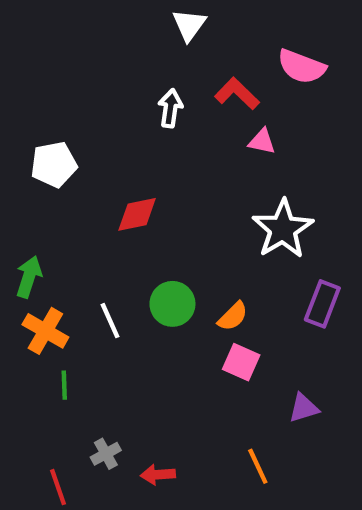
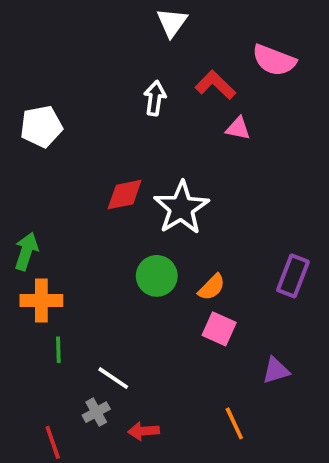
white pentagon: (54, 164) -> (41, 126), moved
white star: (283, 229) -> (181, 208), moved
white line: (110, 321) -> (113, 378), moved, turned -32
orange cross: (45, 331) -> (41, 301), turned -30

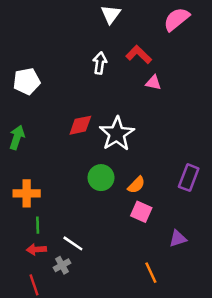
pink semicircle: (274, 60) -> (177, 19), moved, turned 120
green arrow: (26, 251) -> (17, 137), moved
red arrow: (143, 431) -> (36, 249), moved

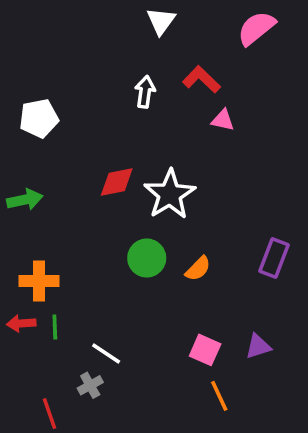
green arrow: (17, 137) -> (25, 200), turned 60
pink square: (141, 212) -> (205, 350), moved
red arrow: (36, 249) -> (21, 323), moved

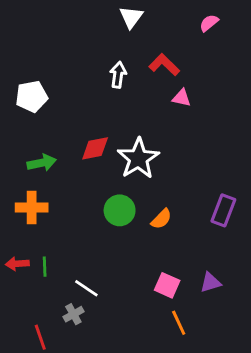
pink semicircle: (256, 28) -> (209, 23), size x0.6
green arrow: (25, 200) -> (42, 163), moved
orange cross: (39, 281) -> (32, 207), moved

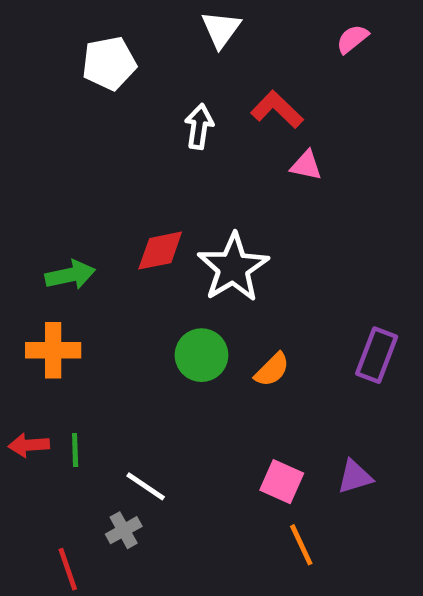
white pentagon: (32, 96) -> (109, 63), moved

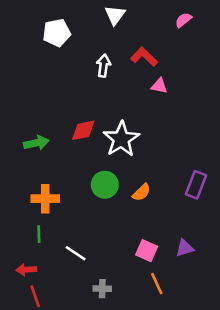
orange cross: (53, 350) -> (45, 199), moved
red arrow: (29, 445) -> (26, 270), moved
gray cross: (124, 530) -> (102, 289), moved, turned 30

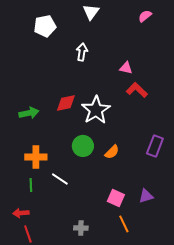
red L-shape: (144, 57) -> (137, 90), moved
white line: (76, 253) -> (60, 179), moved

